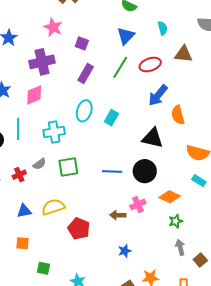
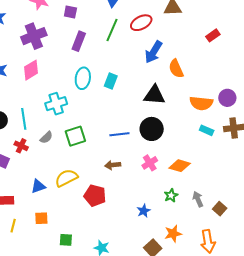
cyan line: (18, 129) -> (24, 119), moved
red cross: (19, 175) -> (21, 146), moved, turned -32
orange diamond: (170, 197) -> (180, 166), moved
brown arrow: (118, 215) -> (113, 165), moved
green star: (176, 221) -> (171, 195), moved

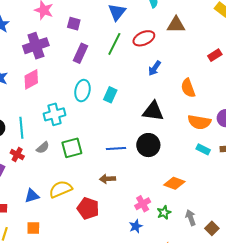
blue arrow: (153, 52) -> (155, 68), size x0.7
orange semicircle: (176, 69) -> (188, 88), moved
pink cross: (150, 163) -> (143, 204), moved

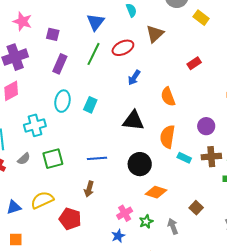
brown triangle: (176, 25) -> (155, 34), turned -42
orange semicircle: (199, 122) -> (167, 137), moved, turned 90
black circle: (148, 145) -> (140, 164), moved
brown arrow: (107, 179) -> (89, 189), turned -70
brown square: (212, 228) -> (196, 208), moved

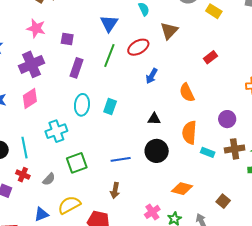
black triangle: (133, 121) -> (154, 119), size x0.6
gray semicircle: (24, 159) -> (49, 179), moved
black circle: (140, 164) -> (157, 151), moved

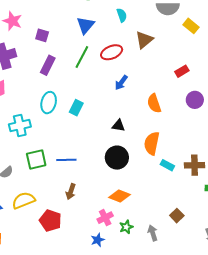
purple circle: (227, 119) -> (195, 100), moved
blue line: (121, 159) -> (66, 160), moved
orange diamond: (182, 189) -> (120, 196), moved

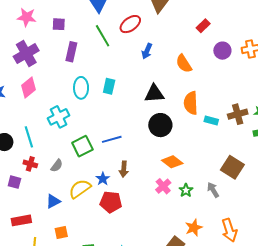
green line: (82, 57) -> (103, 36), turned -45
black triangle: (118, 125) -> (154, 94), size x1.5
orange diamond: (120, 196) -> (172, 162), turned 30
brown square: (177, 216) -> (232, 167), size x1.6
blue star: (98, 240) -> (103, 179), moved

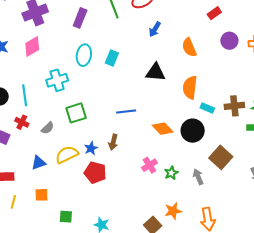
black circle: (160, 125) -> (193, 131), moved
blue line: (112, 139) -> (126, 111), moved
orange diamond: (172, 162) -> (163, 129), moved

